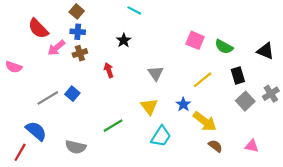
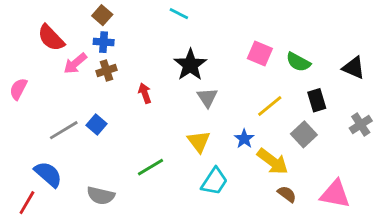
black star: (124, 40) -> (190, 65), moved, size x1.6
pink semicircle: (14, 67) -> (18, 89), turned 98
gray square: (245, 101) -> (304, 134), moved
pink triangle: (252, 146) -> (335, 194), size x1.6

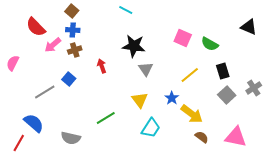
black star: (190, 65) -> (134, 46), turned -30
black triangle: (354, 68) -> (249, 27), moved
blue square: (97, 124) -> (69, 79), moved
gray square: (304, 134) -> (227, 95), moved

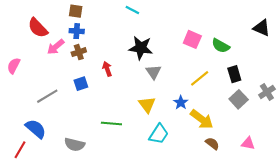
brown square: (72, 11) -> (76, 11), turned -32
blue square: (69, 79) -> (81, 84), moved, turned 32
green line: (106, 118) -> (111, 124), turned 36
pink triangle: (236, 137) -> (248, 143), size x0.6

